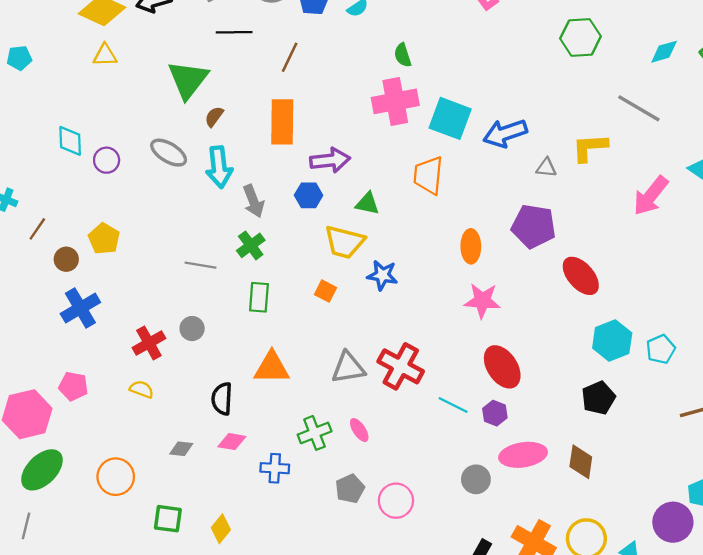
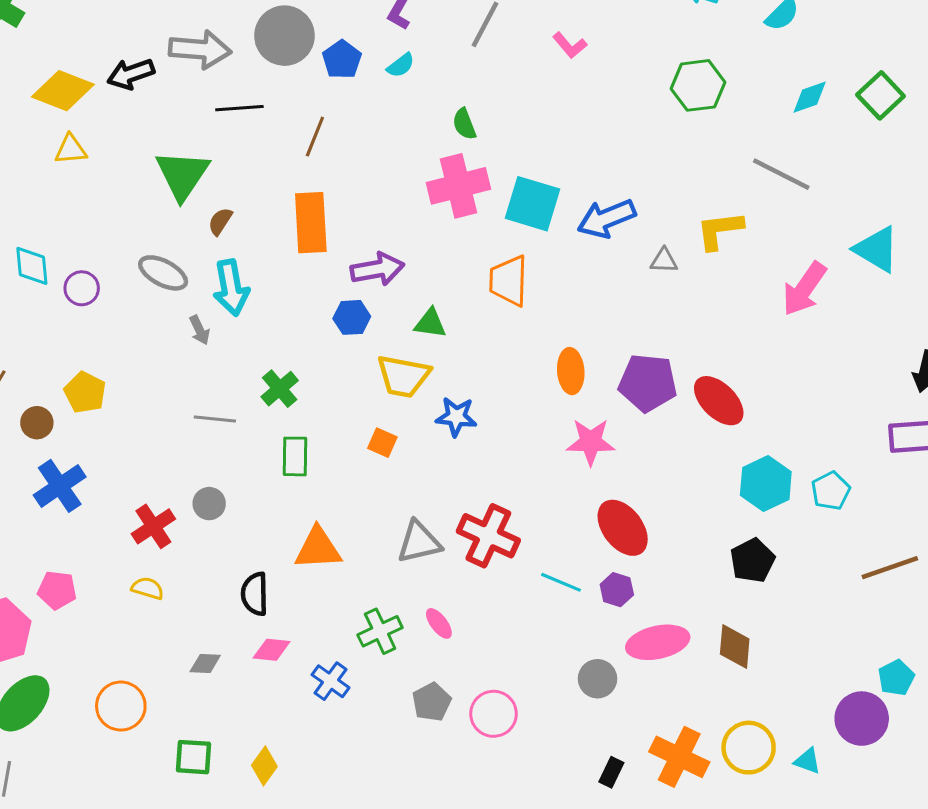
gray arrow: (253, 201) -> (199, 330), moved, size x0.7
purple pentagon: (534, 226) -> (648, 383), moved
blue cross: (275, 468) -> (330, 681), turned 36

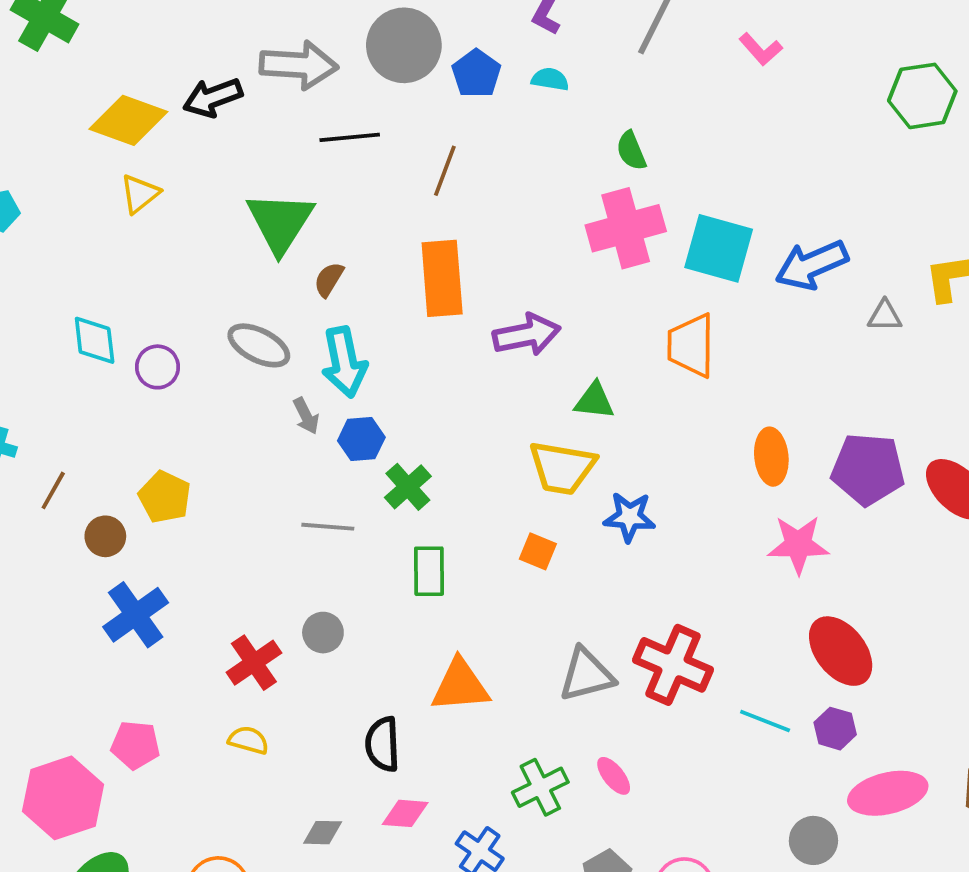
cyan semicircle: (401, 65) -> (550, 79), turned -132
yellow triangle: (71, 149) -> (140, 194), turned -32
blue hexagon: (352, 317) -> (361, 439), moved

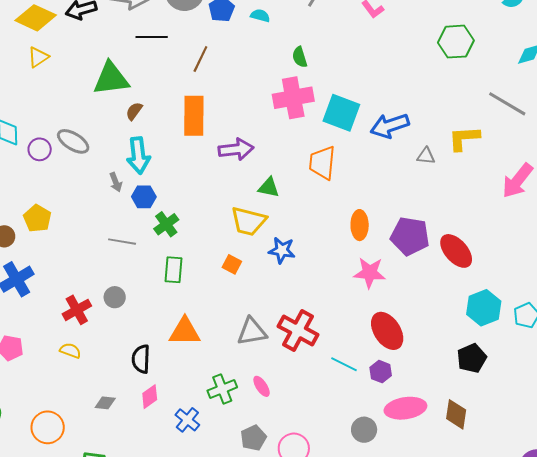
green triangle: (280, 222) -> (111, 79), turned 45
gray ellipse: (259, 345) -> (73, 141), moved
pink diamond: (405, 813) -> (150, 397), turned -45

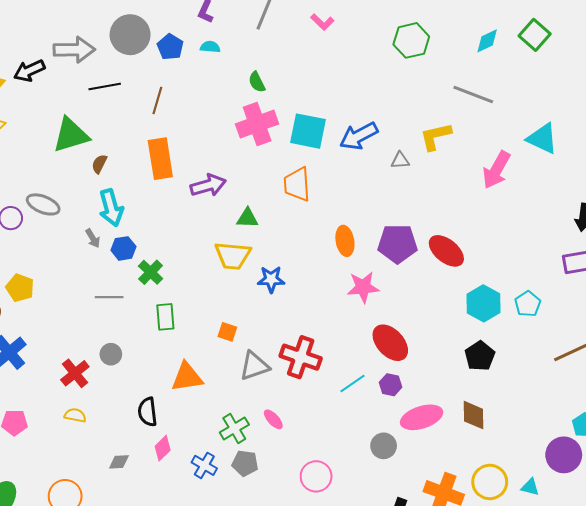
orange square: (232, 264) -> (227, 332), moved
cyan line: (344, 364) -> (353, 384), turned -52
gray pentagon: (253, 438) -> (245, 463), moved, turned -30

